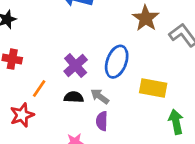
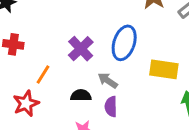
black semicircle: (74, 97) -> (81, 95), moved

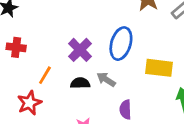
black semicircle: (81, 95) -> (80, 83), moved
purple semicircle: (111, 107) -> (125, 110), moved

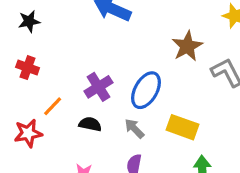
gray arrow: (106, 79) -> (134, 129), moved

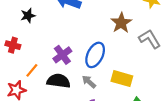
black star: (29, 21) -> (28, 16), moved
black semicircle: (90, 124) -> (59, 81), size x1.5

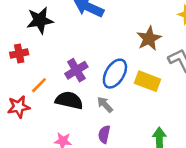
black star: (28, 16) -> (40, 20), size x1.5
red cross: (13, 45) -> (19, 54), turned -32
yellow rectangle: (122, 79) -> (148, 81), moved

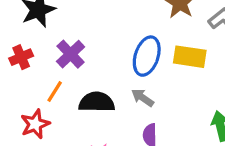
purple cross: (76, 70) -> (71, 54), moved

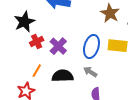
purple cross: (71, 54) -> (58, 46), moved
red cross: (21, 57) -> (37, 41), moved

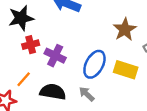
purple cross: (58, 46) -> (55, 56), turned -30

